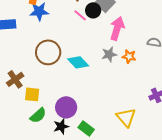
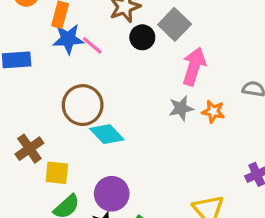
black circle: (93, 10) -> (142, 37), moved
pink line: (80, 15) -> (92, 45), moved
cyan diamond: (78, 62) -> (107, 134), moved

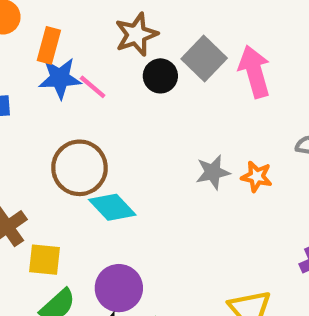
pink arrow: (194, 66) -> (254, 72), moved, turned -33

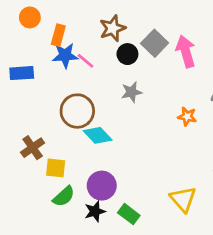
gray star: (213, 172) -> (132, 92), moved

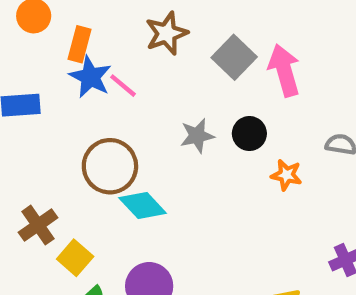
black circle: (127, 54) -> (249, 134), moved
blue star: (65, 55) -> (90, 77), turned 30
yellow square: (56, 168) -> (75, 258), turned 35

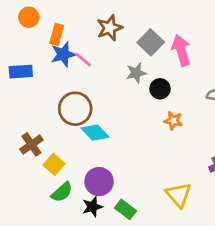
blue star: (90, 77) -> (63, 54), turned 30
gray star: (197, 136) -> (136, 73), moved
orange star: (286, 175) -> (173, 121), moved

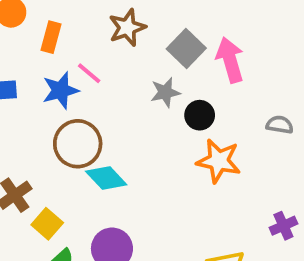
blue star: (63, 54) -> (61, 90), moved
orange star: (173, 121) -> (219, 161), size x1.6

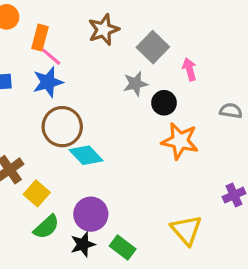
pink arrow: (230, 60) -> (189, 69), moved, size x0.6
pink line: (89, 73) -> (51, 57), moved

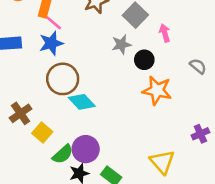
gray semicircle: (231, 111) -> (198, 66), turned 30
green semicircle: (46, 227) -> (63, 154), moved

